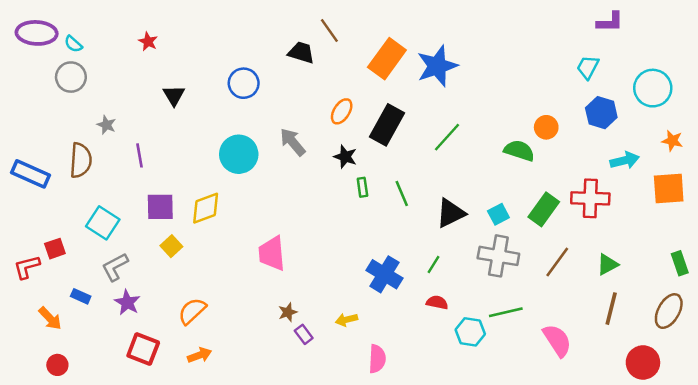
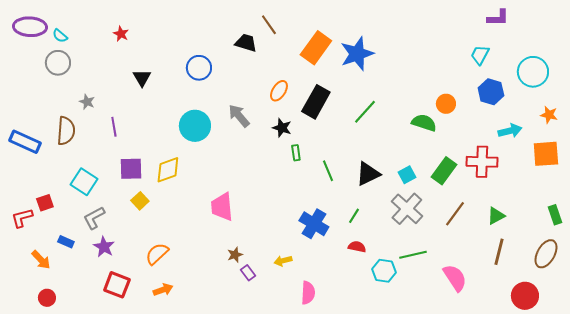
green line: (402, 193) -> (328, 171), moved
gray cross: (498, 256) -> (407, 209), turned 32

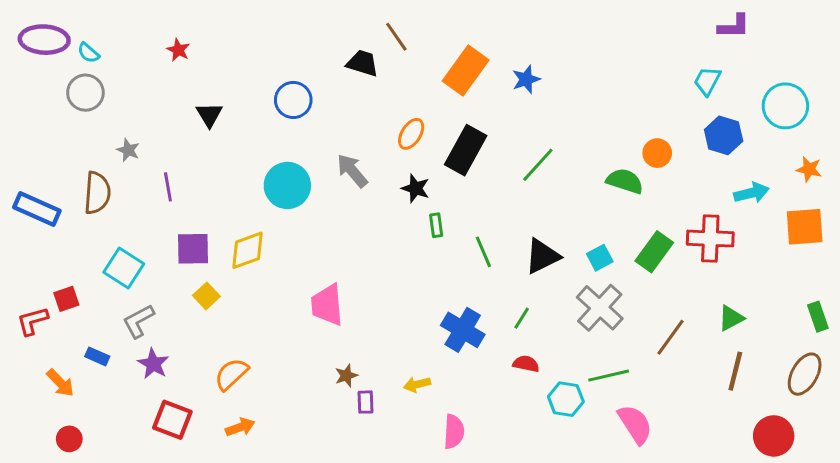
blue star: (357, 54) -> (526, 79), size x0.6
brown line: (455, 214) -> (670, 337), moved
purple rectangle: (248, 273) -> (365, 402), turned 35
pink semicircle: (455, 278) -> (635, 424), moved

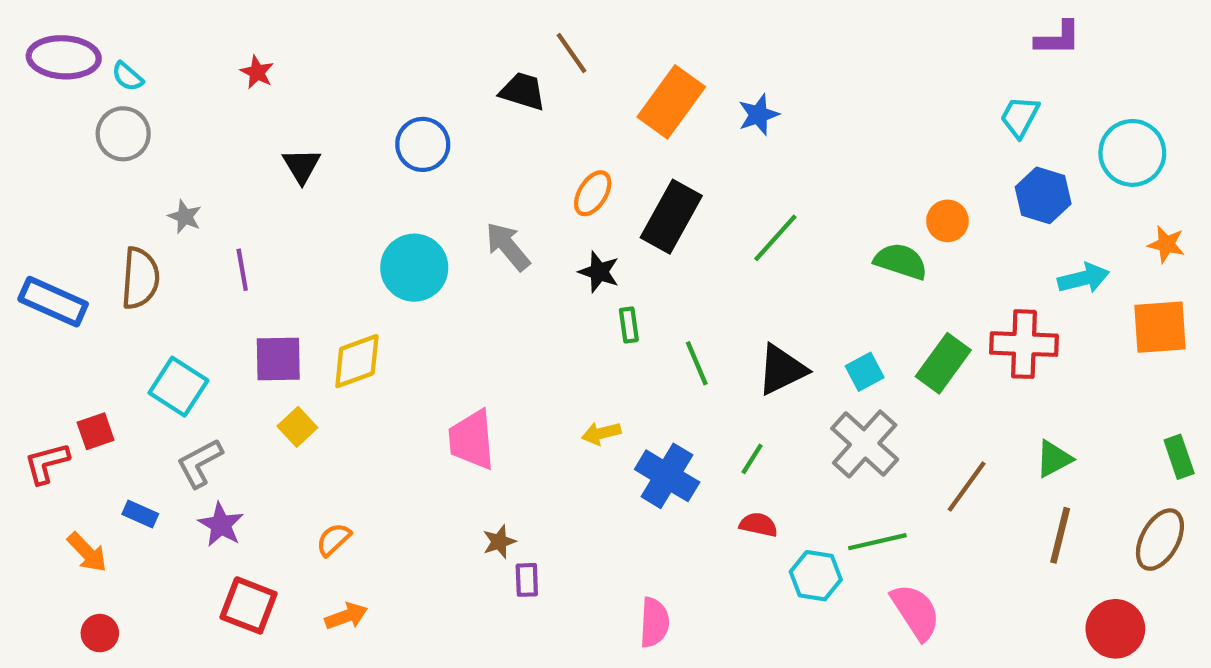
orange semicircle: (231, 374) -> (334, 540), size x0.7
yellow arrow: (417, 384) -> (601, 433), moved

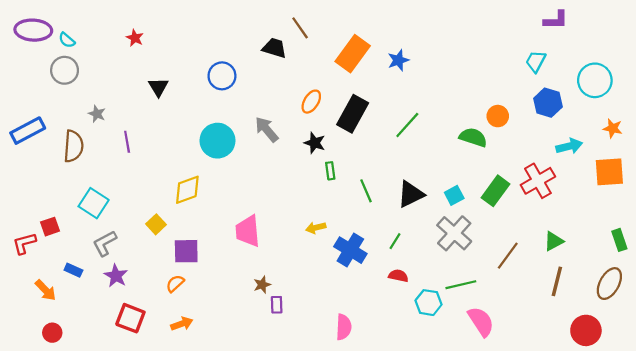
blue rectangle: (53, 302) -> (28, 131), moved, turned -52
red cross: (1024, 344) -> (538, 181), turned -32
purple square: (278, 359) -> (186, 251), moved

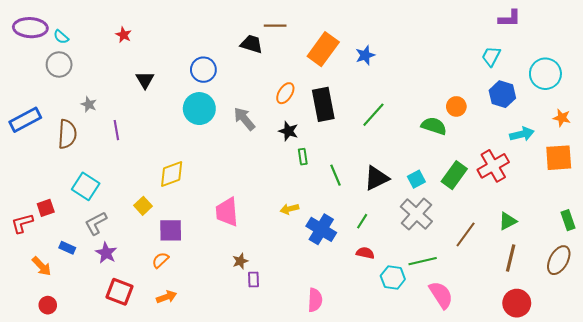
brown line: (300, 28) -> (275, 26), turned -55
black rectangle: (353, 114) -> (323, 104), turned -40
cyan circle: (217, 141) -> (199, 109), moved
red circle: (586, 330) -> (517, 303), moved

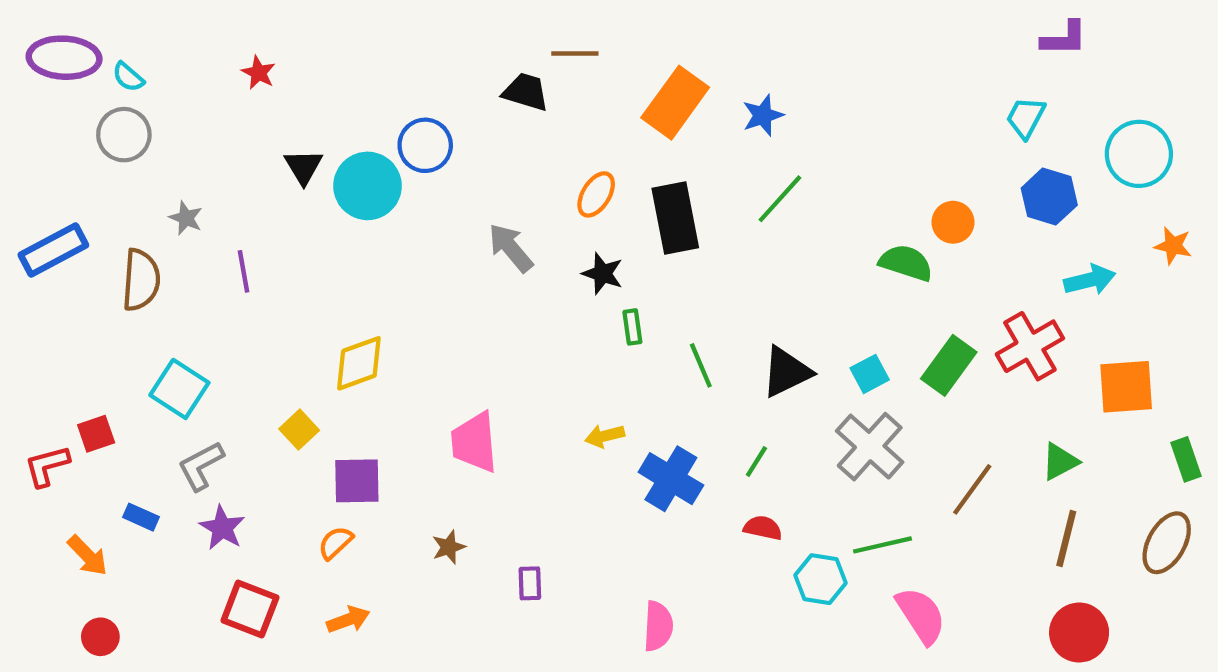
cyan circle: (199, 109) -> (367, 186), moved
green line: (373, 115) -> (780, 199), moved
orange square: (559, 158) -> (1126, 387), moved
brown star: (240, 261) -> (449, 547), moved

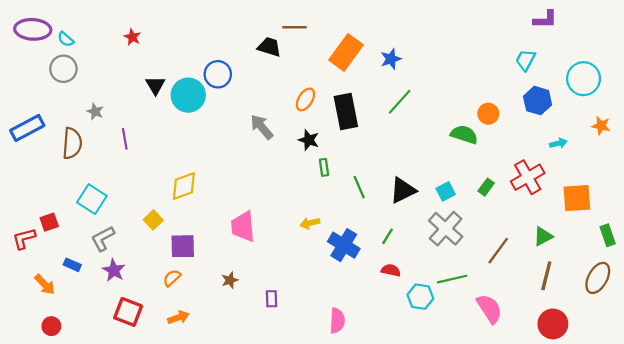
cyan arrow: (1090, 280) -> (558, 143), size x0.7
green rectangle: (949, 365) -> (486, 187), size x0.6
pink semicircle: (921, 615) -> (489, 309), moved

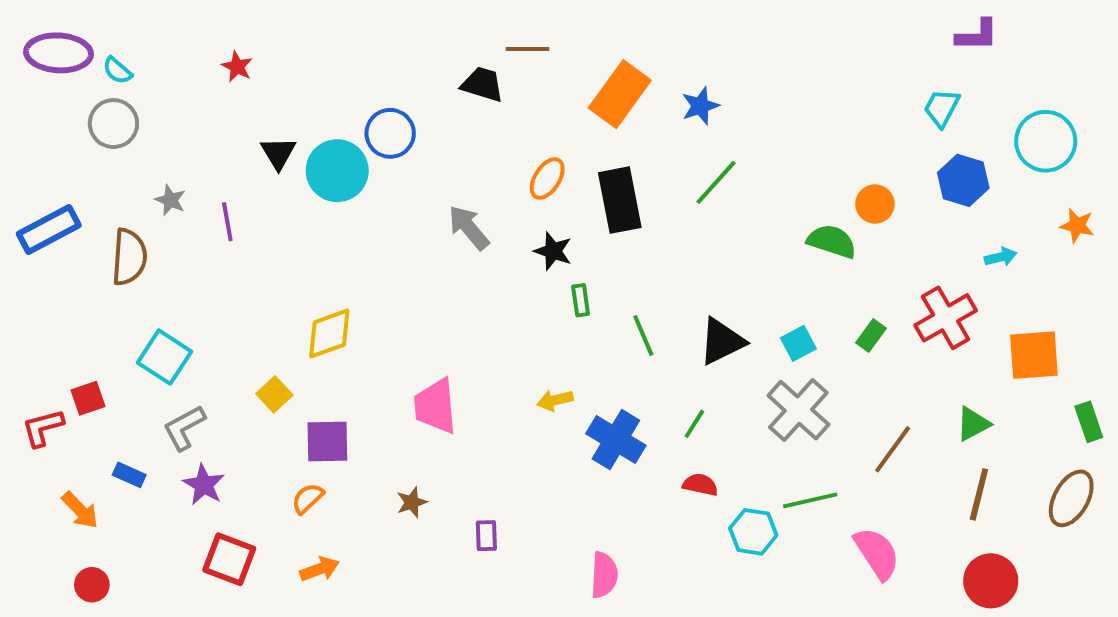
purple line: (125, 139) -> (227, 222), moved

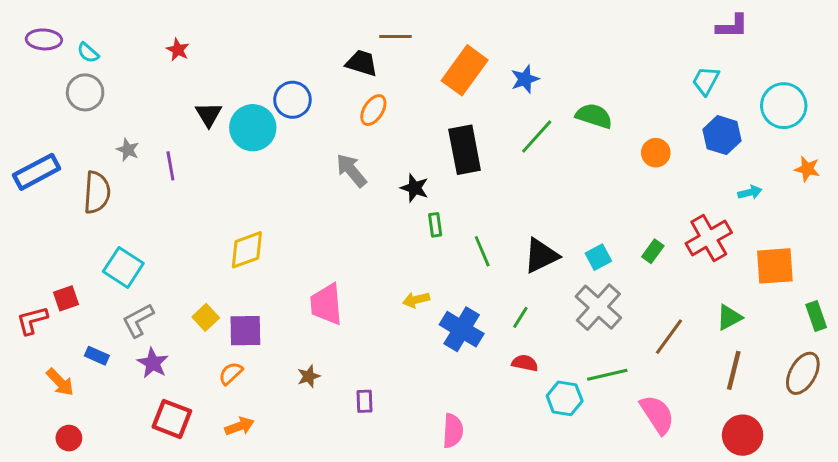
purple ellipse: (58, 53) -> (44, 39), size x0.7
orange ellipse: (547, 178) -> (373, 110), moved
green semicircle: (832, 241) -> (594, 116), moved
yellow square: (274, 394) -> (206, 317), moved

